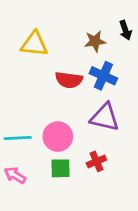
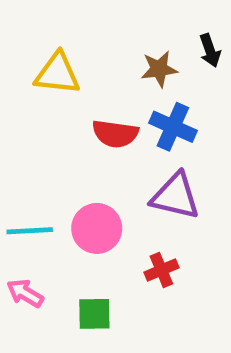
green square: (61, 168) -> (94, 314), moved

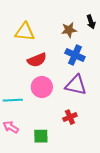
red semicircle: (115, 134) -> (37, 60), moved, turned -30
pink circle: (97, 228) -> (42, 87), moved

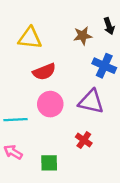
blue cross: (75, 55) -> (104, 66), moved
red cross: (70, 117) -> (84, 140), turned -32

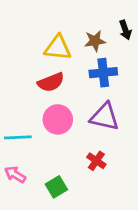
yellow triangle: (30, 38) -> (58, 48), moved
blue cross: (104, 66) -> (103, 73), moved, turned -30
green square: (49, 163) -> (56, 187), turned -30

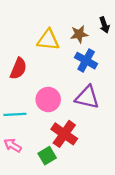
blue cross: (103, 73) -> (86, 61), turned 35
red semicircle: (51, 82) -> (18, 69), moved, turned -45
red cross: (96, 161) -> (64, 134), moved, size x1.6

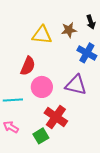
blue cross: (86, 61) -> (87, 53), moved
red semicircle: (18, 69) -> (28, 66), moved

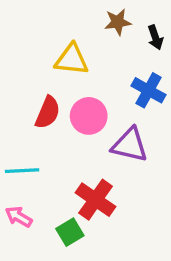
brown star: (69, 30) -> (118, 22), moved
pink circle: (42, 87) -> (89, 116), moved

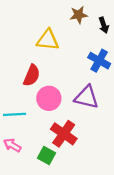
pink circle: (89, 116) -> (49, 98), moved
green square: (70, 232) -> (47, 156), turned -30

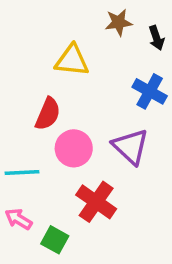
purple triangle: (87, 97) -> (131, 147), turned 30
green square: (47, 156) -> (55, 240), moved

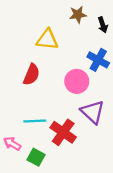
purple triangle: (131, 147) -> (93, 112), moved
pink circle: (74, 148) -> (77, 81), moved
cyan line: (22, 173) -> (35, 121), moved

